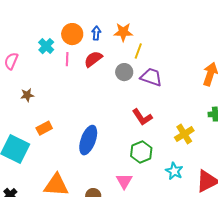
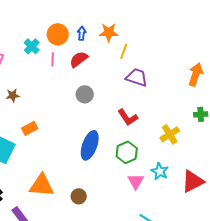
gray circle: (124, 72) -> (85, 94), moved
blue ellipse: (88, 140) -> (90, 145), moved
pink triangle: (124, 181) -> (136, 181), moved

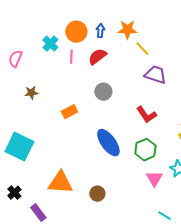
yellow line: (124, 51) -> (142, 49), turned -63
orange rectangle: (30, 128) -> (69, 112), moved
blue ellipse: (90, 145) -> (108, 143), turned -56

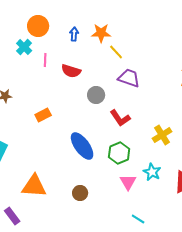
orange circle: (76, 32) -> (38, 26), moved
red semicircle: (97, 57) -> (71, 71), moved, turned -126
gray circle: (103, 92) -> (96, 95), moved
brown circle: (97, 194) -> (80, 193), moved

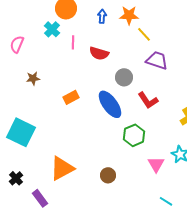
blue ellipse: (82, 146) -> (110, 104), moved
green hexagon: (119, 153) -> (134, 135), moved
orange triangle: (34, 186) -> (62, 168), turned -32

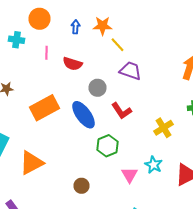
cyan cross: (52, 29) -> (16, 40), moved, turned -35
orange rectangle: (71, 97) -> (44, 108), size x1.8
orange triangle: (62, 168) -> (32, 163), moved

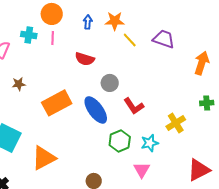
pink line: (46, 53) -> (53, 38), moved
purple trapezoid: (130, 71) -> (164, 39), moved
cyan star: (154, 165) -> (150, 143), moved, turned 30

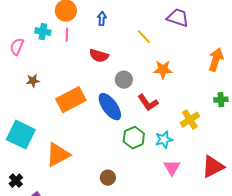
orange star: (115, 21) -> (163, 70), moved
purple trapezoid: (164, 39) -> (178, 18), moved
pink triangle: (142, 170) -> (172, 168), moved

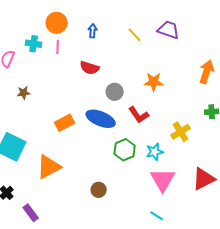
yellow line: (144, 37) -> (135, 35), moved
orange rectangle: (71, 100) -> (65, 123), moved, size x0.7
blue ellipse: (110, 107) -> (101, 119), turned -32
pink triangle: (172, 168) -> (163, 180), size x1.5

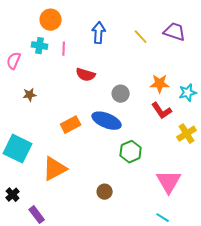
orange circle: (57, 23) -> (51, 20), moved
blue arrow: (93, 31) -> (99, 33), size x1.5
red semicircle: (90, 68) -> (86, 75), moved
red L-shape: (139, 115) -> (162, 111), moved
cyan star: (155, 152) -> (188, 93), moved

